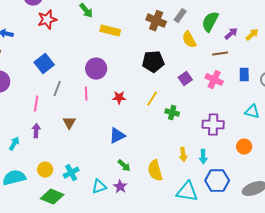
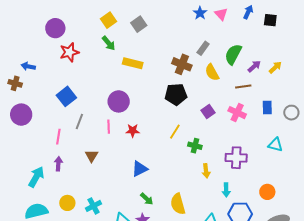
brown cross: (156, 21) -> (182, 64), moved
red star: (119, 98) -> (133, 131), moved
cyan arrow: (14, 144) -> (36, 177), size x1.5
orange circle: (244, 147) -> (267, 192), moved
yellow arrow: (183, 155) -> (206, 171), moved

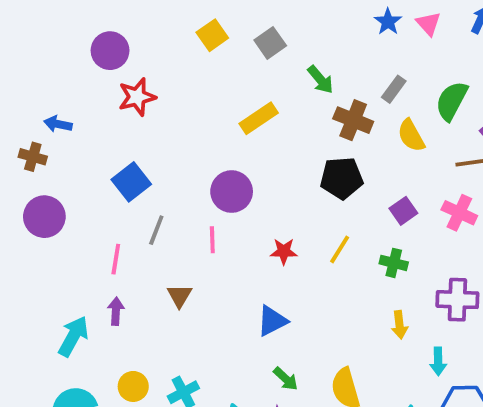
green arrow: (109, 43) -> (320, 80), moved
yellow rectangle: (133, 63) -> (259, 118), turned -48
red star: (133, 131) -> (284, 251), moved
green cross: (195, 146) -> (394, 263), moved

